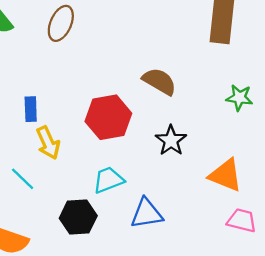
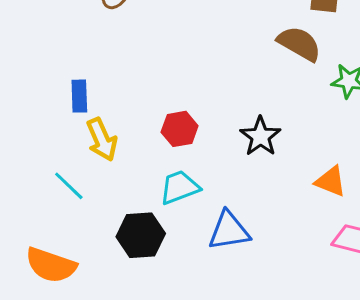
brown semicircle: (159, 81) -> (299, 44), moved
red hexagon: (108, 117) -> (180, 129), moved, size x0.6
orange triangle: (225, 175) -> (331, 181), size x0.7

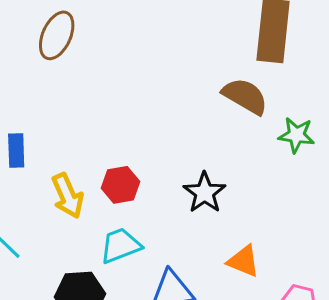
yellow arrow: (102, 139) -> (68, 196), moved
orange triangle: (331, 181) -> (243, 261), moved

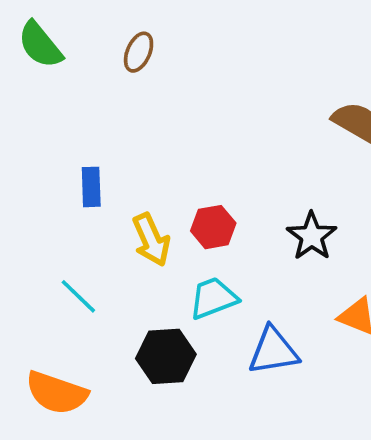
brown ellipse: (57, 35) -> (139, 52), size x0.7

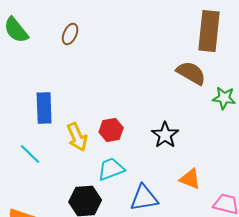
blue rectangle: (91, 187) -> (44, 108), size x1.4
cyan line: (78, 296) -> (30, 154), moved

